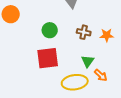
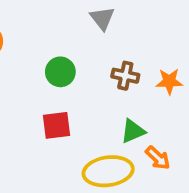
red square: (48, 58) -> (57, 125), size x0.7
green triangle: (88, 61) -> (133, 131), turned 32

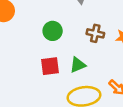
green triangle: (133, 131) -> (78, 65), moved

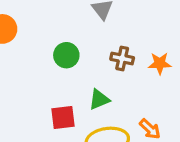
red square: (50, 66) -> (63, 117), moved

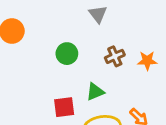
brown cross: (122, 58) -> (115, 56), turned -36

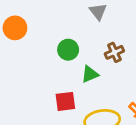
green triangle: (95, 92) -> (90, 74), moved

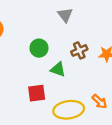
green triangle: (90, 74) -> (58, 69), turned 42

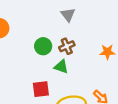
brown cross: (79, 50) -> (67, 46), moved

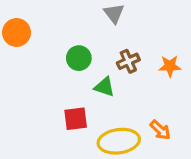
brown cross: (67, 46) -> (128, 61), moved

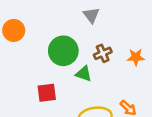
green circle: (79, 58) -> (63, 51), size x1.5
red square: (76, 119) -> (47, 93), moved

